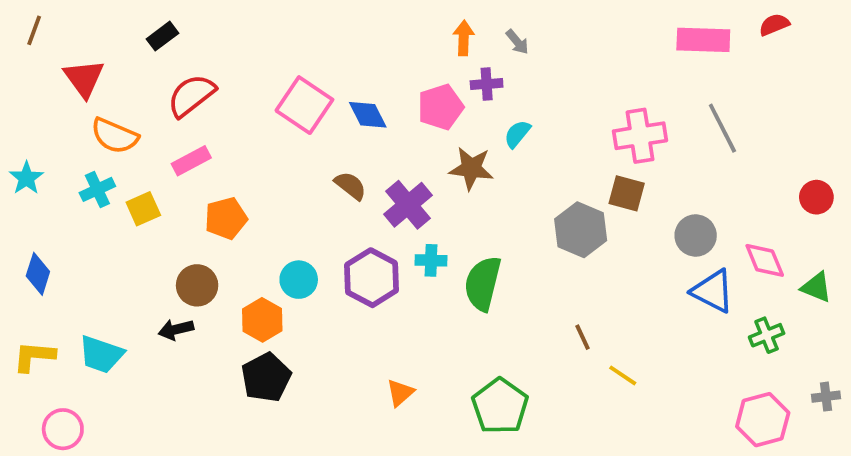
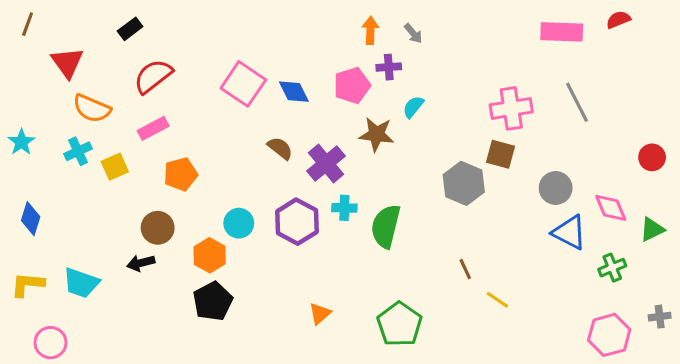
green triangle: (816, 287) -> (652, 229), turned -48

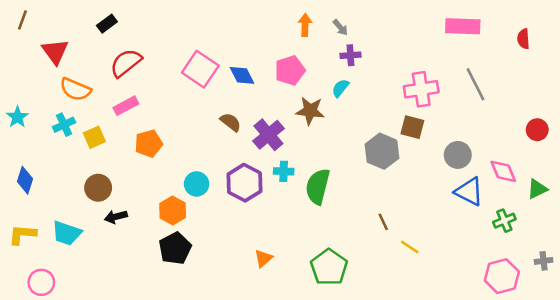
red semicircle: (618, 20) -> (523, 39), moved, turned -72
purple cross: (389, 67) -> (350, 55), moved
brown circle: (158, 228) -> (98, 188), moved

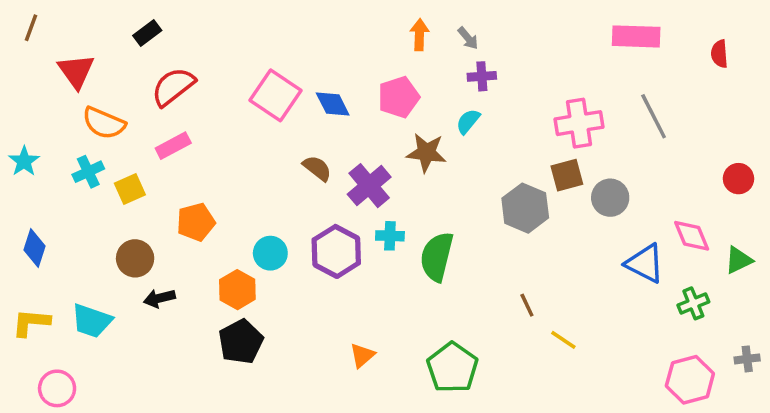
brown square: (412, 127) -> (567, 175), turned -30
orange pentagon: (149, 144) -> (196, 222), moved
gray circle: (458, 155) -> (610, 198), moved

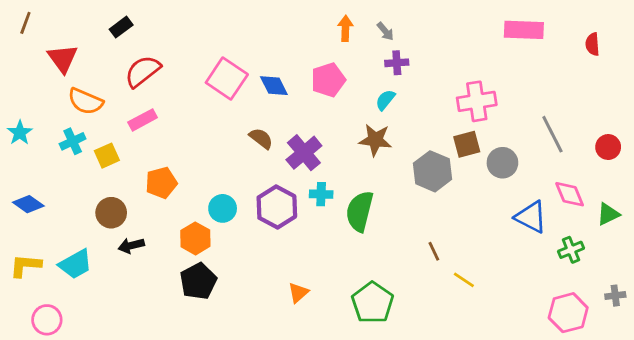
gray line: (654, 116) -> (552, 134), moved
brown star: (426, 153) -> (375, 140), moved
blue diamond: (34, 248) -> (28, 204), turned -72
cyan trapezoid: (92, 321) -> (75, 264), turned -48

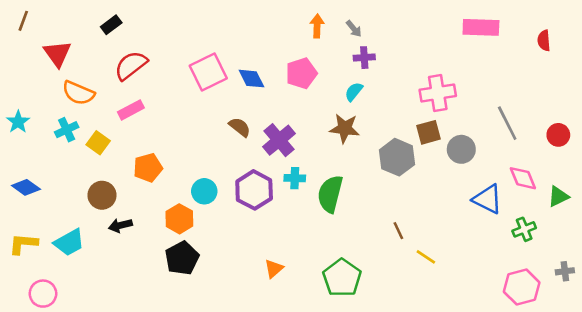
pink square: (227, 78) -> (208, 72), turned 30
yellow square: (107, 156) -> (98, 143), turned -30

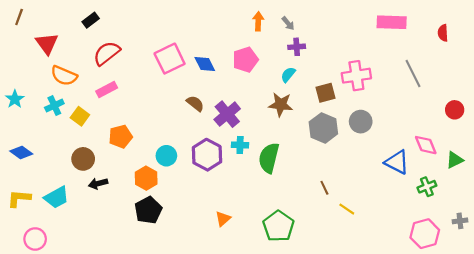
gray line: (507, 123) -> (413, 74), moved
brown square: (429, 132) -> (325, 93), moved
gray circle: (461, 149) -> (361, 122), moved

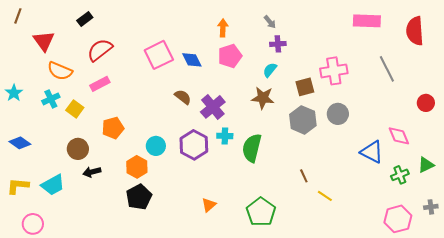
orange arrow: (258, 21) -> (223, 28), moved
red semicircle: (443, 33) -> (415, 31), size x1.8
green triangle: (455, 160) -> (426, 165), moved

